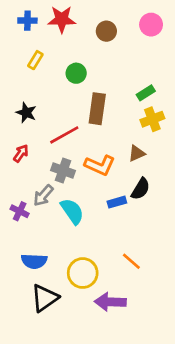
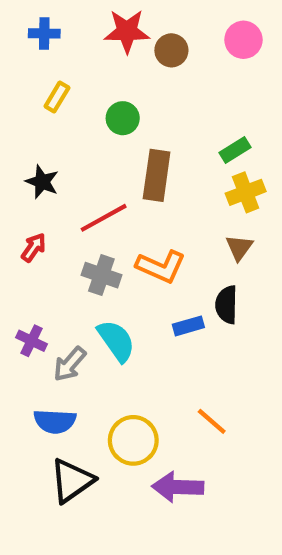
red star: (62, 19) -> (127, 31), moved
brown triangle: (137, 153) -> (239, 247), moved, turned -30
black semicircle: (141, 189) -> (227, 305), turned 150
gray arrow: (43, 195) -> (70, 364), moved

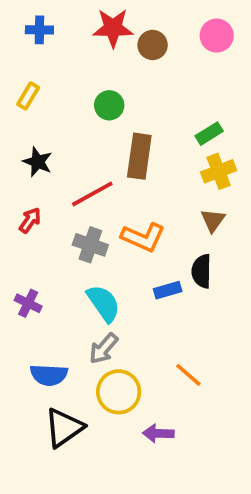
yellow rectangle: (57, 97) -> (28, 96), moved
gray arrow: (70, 364) -> (104, 349), moved
purple arrow: (178, 487) -> (158, 433), size x0.7

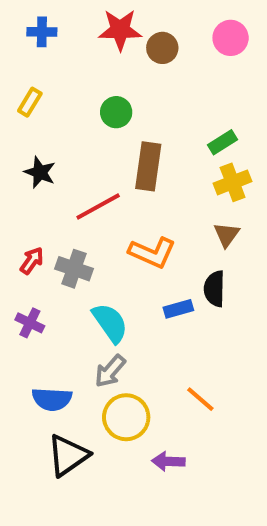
red arrow: (30, 220) -> (32, 261), moved
gray cross: (90, 245) -> (74, 269), moved

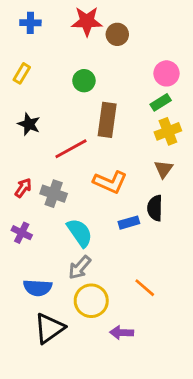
pink circle: (231, 38) -> (167, 73), moved

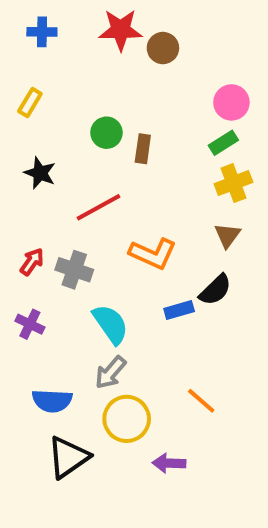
green circle: (84, 81) -> (106, 133), moved
brown rectangle: (107, 120) -> (143, 149), moved, size x0.6
black semicircle: (155, 208) -> (215, 290), turned -135

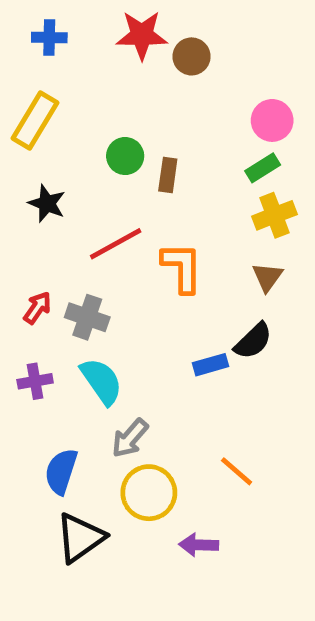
yellow rectangle: (30, 102) -> (35, 120), size x1.6
orange L-shape: (153, 254) -> (182, 267), moved, turned -114
purple cross: (30, 324) -> (35, 381), turned -36
cyan semicircle: (111, 324) -> (101, 381), moved
blue semicircle: (52, 401) -> (61, 471), turned 105

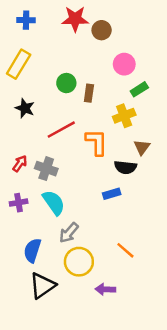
pink circle: (272, 120) -> (124, 64), moved
yellow cross: (274, 215) -> (124, 116), moved
black semicircle: (253, 341) -> (125, 167), moved, turned 50

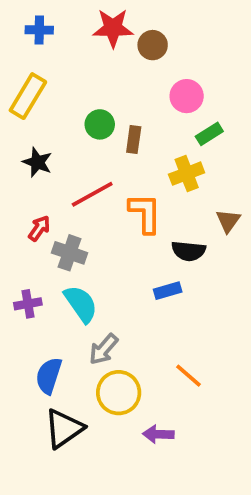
brown triangle: (142, 147) -> (228, 221), moved
red arrow: (20, 164) -> (39, 228), moved

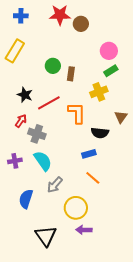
pink circle: (187, 96) -> (109, 51), moved
black star: (37, 162) -> (25, 95), moved
orange line: (188, 376) -> (93, 178), moved
yellow circle: (119, 393) -> (76, 208), moved
black triangle: (64, 429) -> (46, 236), moved, turned -30

